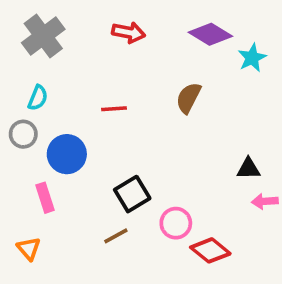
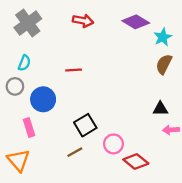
brown semicircle: (189, 98) -> (164, 64), moved
orange triangle: (29, 249) -> (18, 160), size x1.5

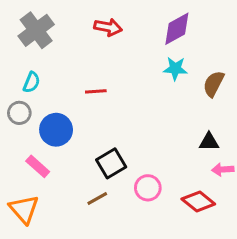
purple diamond: (136, 22) -> (177, 29), turned -60
cyan star: (163, 37) -> (175, 69), moved, turned 30
pink rectangle: (29, 127) -> (38, 166), turned -30
red diamond: (136, 161) -> (198, 202), moved

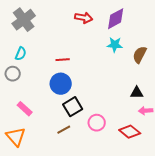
red arrow: (108, 27) -> (84, 18), moved
blue circle: (56, 130) -> (61, 84), moved

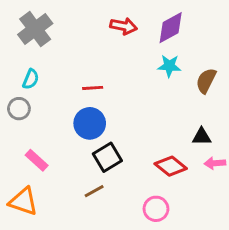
pink circle: (97, 123) -> (156, 209), moved
red diamond: (130, 132) -> (171, 166), moved
orange triangle: (16, 137) -> (23, 201), turned -30

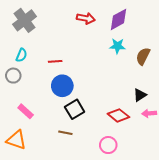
red line: (93, 88) -> (55, 61), moved
black triangle: (202, 137) -> (140, 95), turned -32
brown line: (94, 191) -> (65, 133), turned 40

